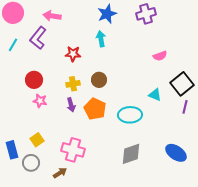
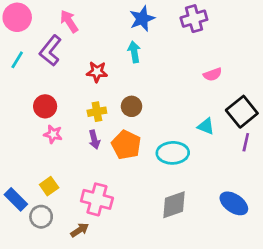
pink arrow: (52, 16) -> (69, 21), turned 48
blue rectangle: (12, 150) -> (16, 199), turned -30

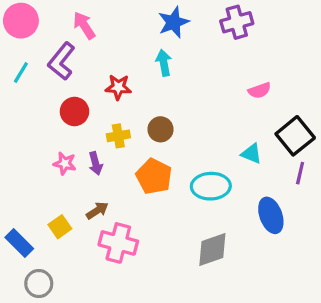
red circle: (45, 106) -> (74, 111), moved
purple arrow: (94, 140) -> (96, 163), moved
blue ellipse: (234, 203) -> (271, 215), moved, turned 36
gray circle: (41, 217) -> (39, 284), moved
brown arrow: (80, 230) -> (97, 210), moved

